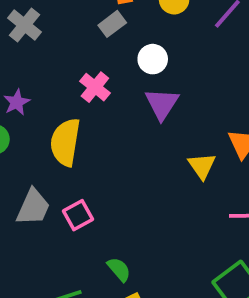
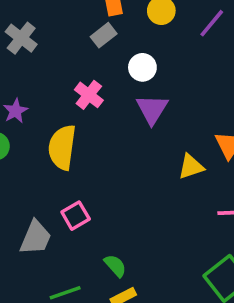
yellow triangle: (202, 166) -> (191, 167), turned 48
gray trapezoid: (33, 207) -> (36, 238), moved

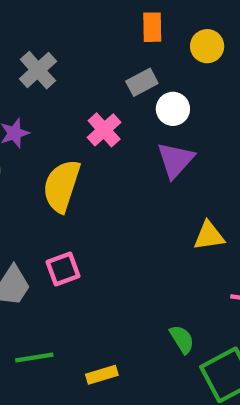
gray rectangle: (104, 35) -> (142, 82), moved
gray cross: (21, 38) -> (38, 70), moved
green semicircle: (115, 266) -> (182, 339), moved

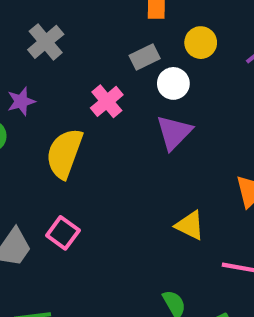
yellow circle: (207, 46) -> (201, 43), moved
yellow triangle: (209, 236) -> (190, 225), moved, turned 32
pink square: (63, 269) -> (63, 233), turned -36

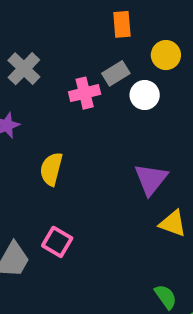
pink cross: (107, 101) -> (85, 93), moved, turned 32
purple triangle: (174, 132) -> (151, 179), moved
yellow semicircle: (64, 153) -> (51, 169), size x0.7

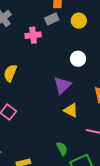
gray rectangle: (116, 73) -> (52, 19), moved
white circle: (145, 95) -> (78, 59), moved

